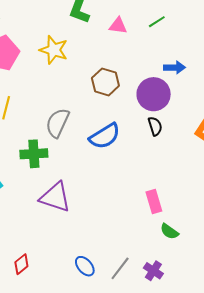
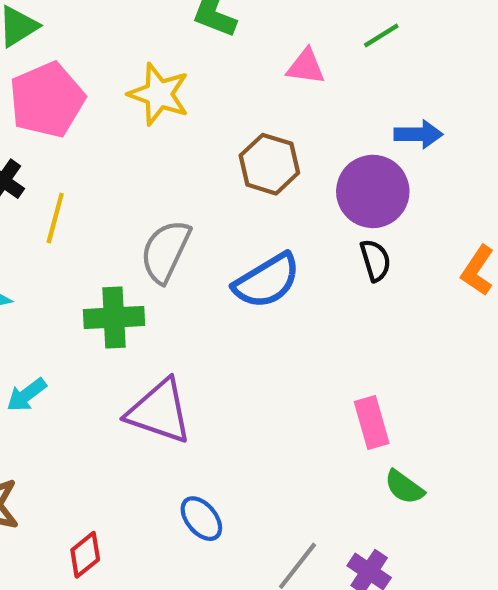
pink triangle: (118, 26) -> (306, 67), moved
blue ellipse: (85, 266) -> (201, 519), moved

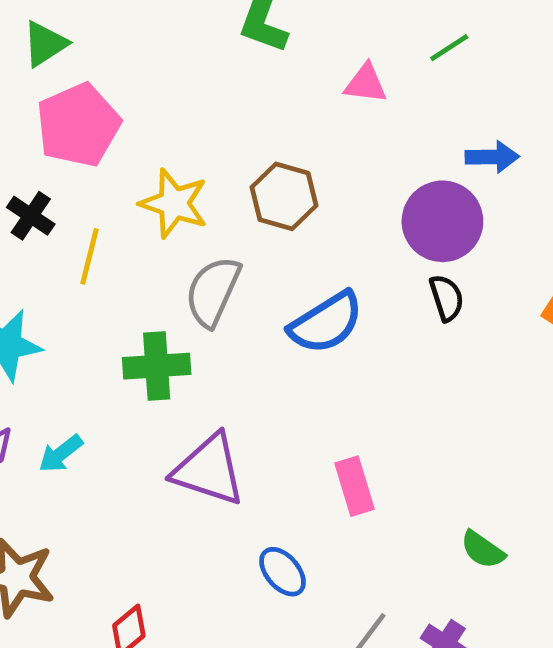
yellow star: (159, 94) -> (174, 203), moved
brown hexagon: (269, 164) -> (284, 196), moved
pink rectangle: (372, 422) -> (355, 486), moved
blue ellipse: (201, 519) -> (283, 572), moved

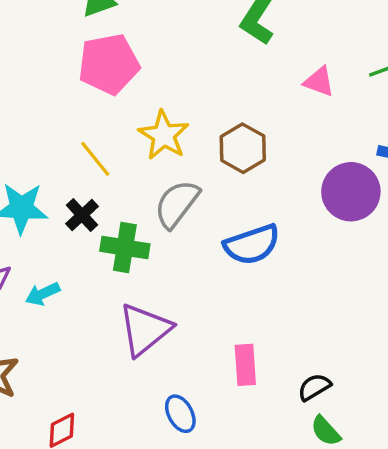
black cross: (31, 216) -> (82, 215), moved
yellow line: (90, 256) -> (95, 159), turned -66
black semicircle: (447, 298) -> (314, 387), moved, turned -116
purple triangle: (209, 470) -> (145, 330), turned 50

